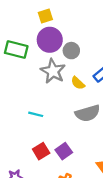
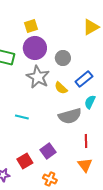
gray circle: (71, 51) -> (63, 58), moved
red square: (41, 151) -> (25, 161), moved

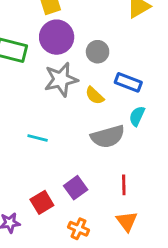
gray star: (38, 77) -> (61, 79), turned 30
blue rectangle: (84, 79) -> (128, 82), turned 60
red line: (86, 141) -> (124, 185), moved
orange triangle: (85, 165) -> (127, 221), moved

